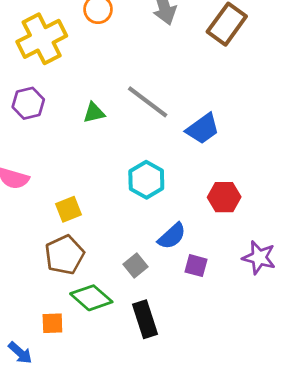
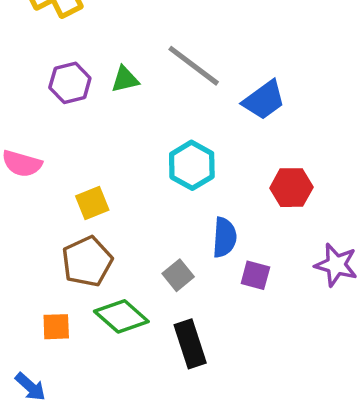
purple hexagon: (28, 103) -> (70, 83), moved
blue semicircle: (172, 236) -> (224, 237), turned -44
orange square: (52, 323) -> (56, 327), moved

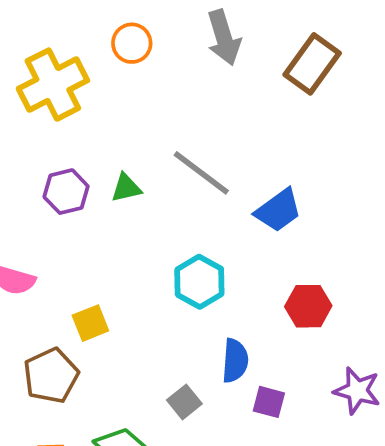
brown pentagon: (87, 261) -> (51, 376), moved

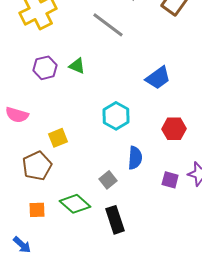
gray line: (201, 173) -> (108, 25), moved
green triangle: (126, 188) -> (77, 66), turned 36
purple square: (269, 402) -> (170, 180), moved

